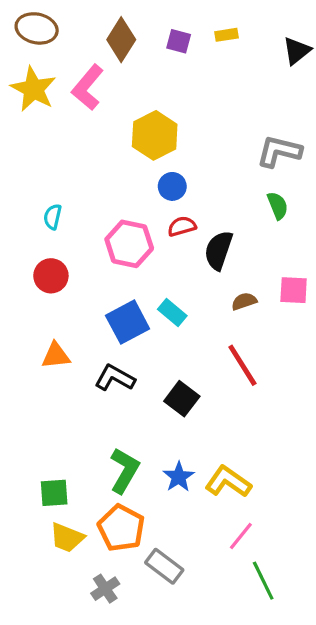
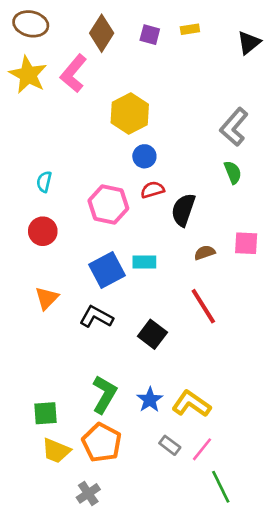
gray L-shape: (279, 151) -> (234, 127), turned -63
cyan rectangle: (172, 312) -> (144, 262), turned -40
orange triangle: (56, 356) -> (47, 298), turned -40
gray rectangle: (164, 566) -> (170, 445), moved, size x0.7

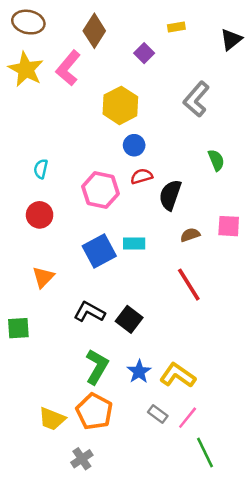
purple square: (150, 35) -> (144, 53), moved, turned 30
gray L-shape: (234, 127) -> (196, 99), moved
black L-shape: (96, 317) -> (89, 312), moved
black square: (152, 334) -> (129, 319), moved
green square: (45, 413) -> (18, 328), moved

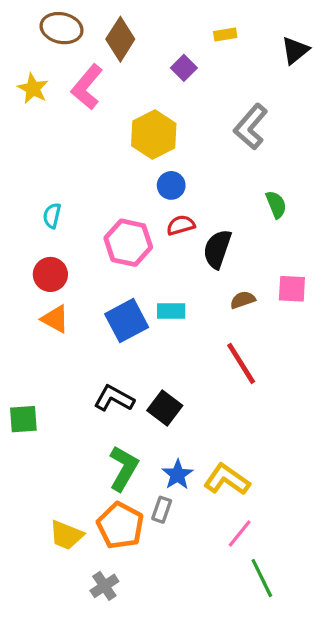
brown ellipse: (28, 22) -> (62, 28), moved
yellow star: (26, 69) -> (33, 88), size x0.7
orange triangle: (43, 277) -> (55, 319), moved, turned -45
gray rectangle: (158, 414) -> (162, 510), moved, turned 72

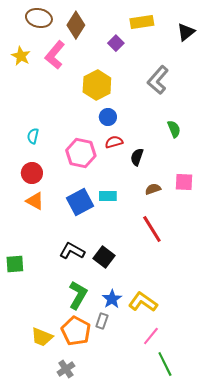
yellow rectangle: (225, 34) -> (142, 22), size x1.6
black semicircle: (217, 249) -> (137, 157), size x0.7

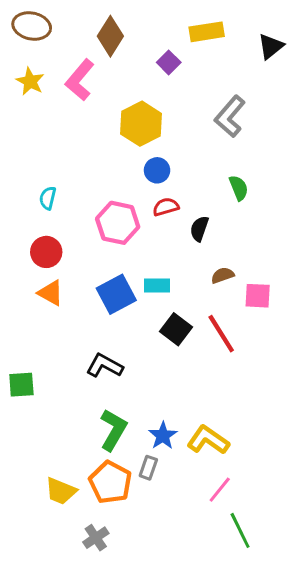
brown ellipse: (39, 18) -> (32, 26), moved
green semicircle: (174, 129) -> (239, 188), moved
pink square: (184, 182) -> (258, 296), moved
black square: (104, 257) -> (176, 329), moved

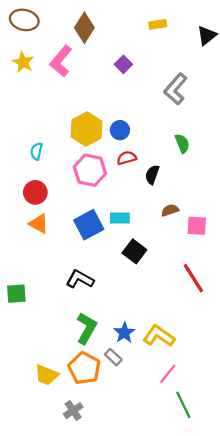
yellow rectangle: (207, 32) -> (158, 24), size x0.7
purple square: (169, 62) -> (123, 64), moved
yellow hexagon: (141, 124) -> (87, 129), moved
red line: (221, 334) -> (193, 278), moved
gray rectangle: (148, 468) -> (113, 357), turned -66

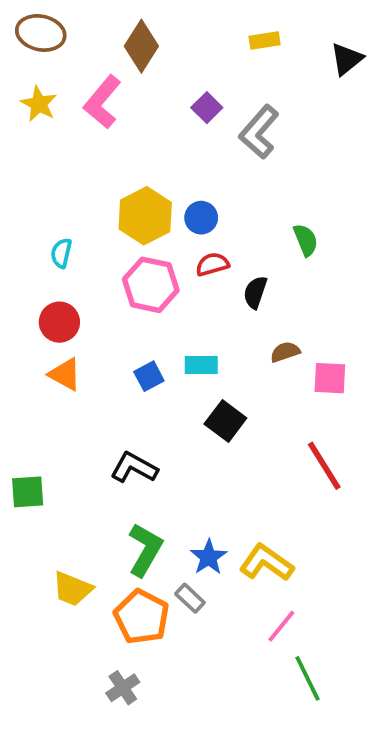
gray L-shape: (176, 89) -> (259, 132), moved
blue square: (89, 225) -> (149, 376), size x0.6
yellow trapezoid: (46, 375) -> (72, 589), moved

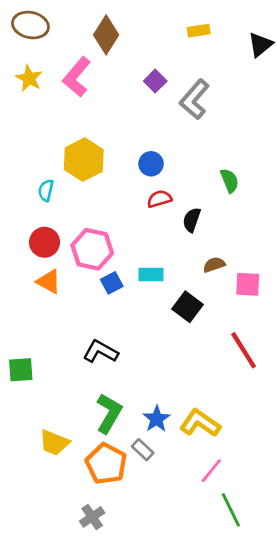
yellow hexagon: (145, 216) -> (84, 160), moved
pink hexagon: (151, 285) -> (92, 249), moved
black square: (225, 421) -> (187, 307), moved

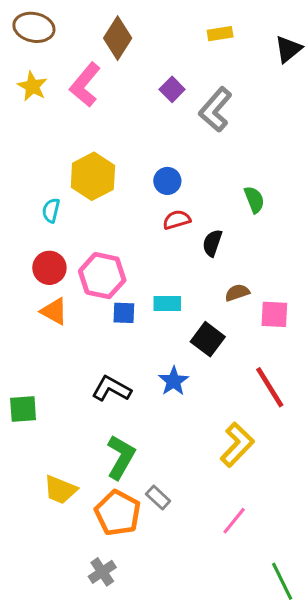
blue square: (112, 283) -> (124, 313), turned 30
blue star: (157, 419) -> (174, 381), moved
yellow L-shape: (200, 423) -> (237, 445), moved, turned 99
green line: (231, 510) -> (282, 581), moved

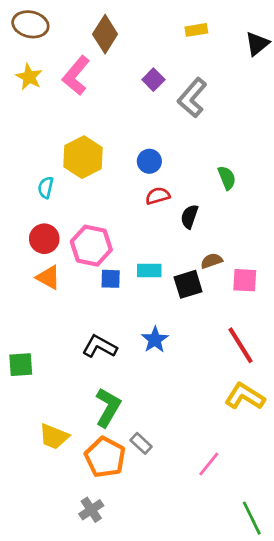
black square: (208, 339) -> (188, 284), moved, turned 36
yellow L-shape: (237, 445) -> (245, 396), moved, turned -102

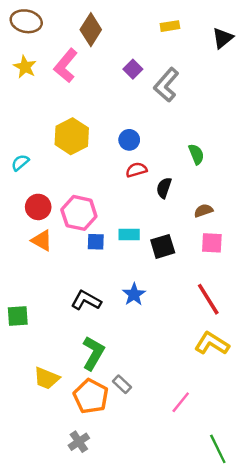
cyan semicircle: (46, 188) -> (20, 163), moved, turned 36
brown semicircle: (212, 261) -> (203, 211), moved

